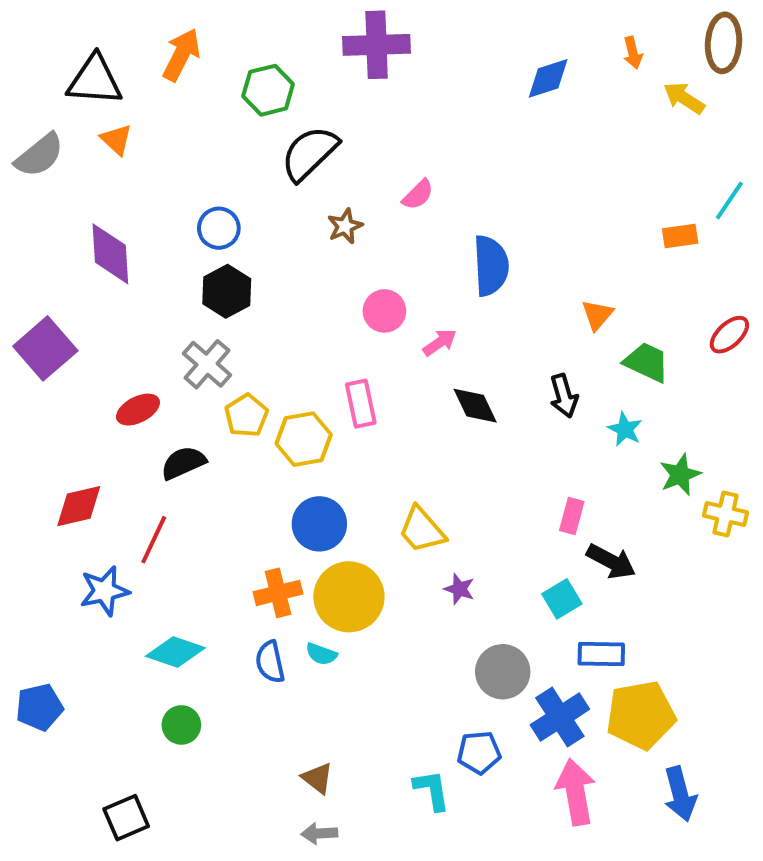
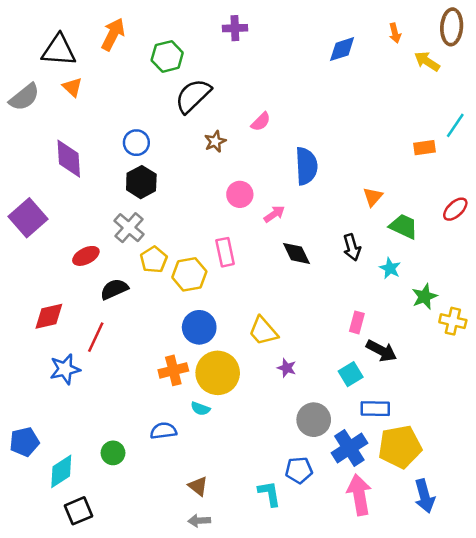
purple cross: (377, 45) -> (235, 28), size x0.6
cyan diamond: (175, 652) -> (61, 471), moved, turned -52
blue semicircle: (270, 662) -> (163, 431), moved, turned 95

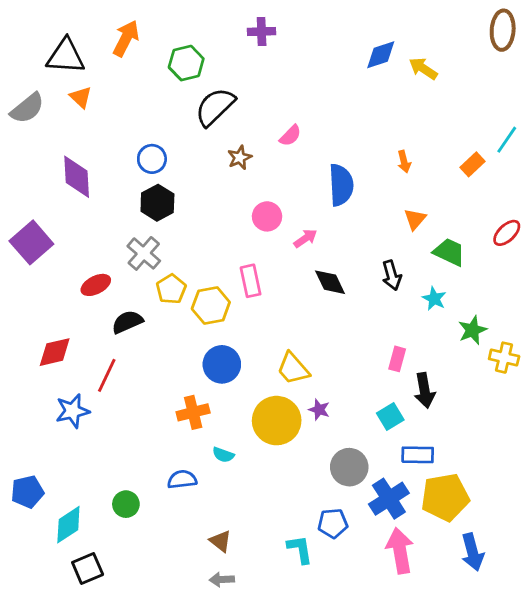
orange arrow: (395, 33) -> (404, 162), moved
yellow arrow: (427, 61) -> (423, 68), moved
orange rectangle: (425, 148) -> (473, 164), turned -35
black arrow: (381, 351) -> (425, 390), turned 52
yellow circle: (218, 373) -> (277, 421), moved

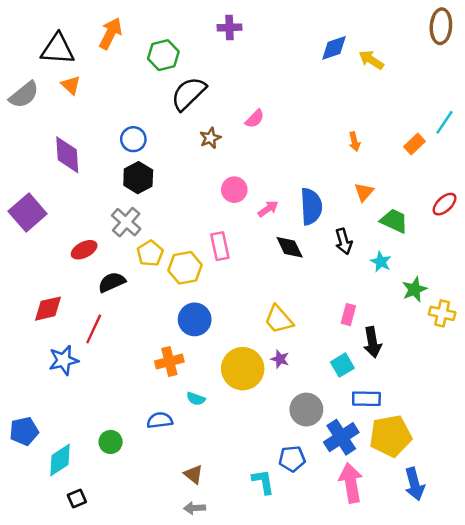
blue semicircle: (341, 185) -> (311, 206), moved
yellow trapezoid: (293, 369) -> (279, 319), moved
black square: (88, 569) -> (77, 498), size x0.7

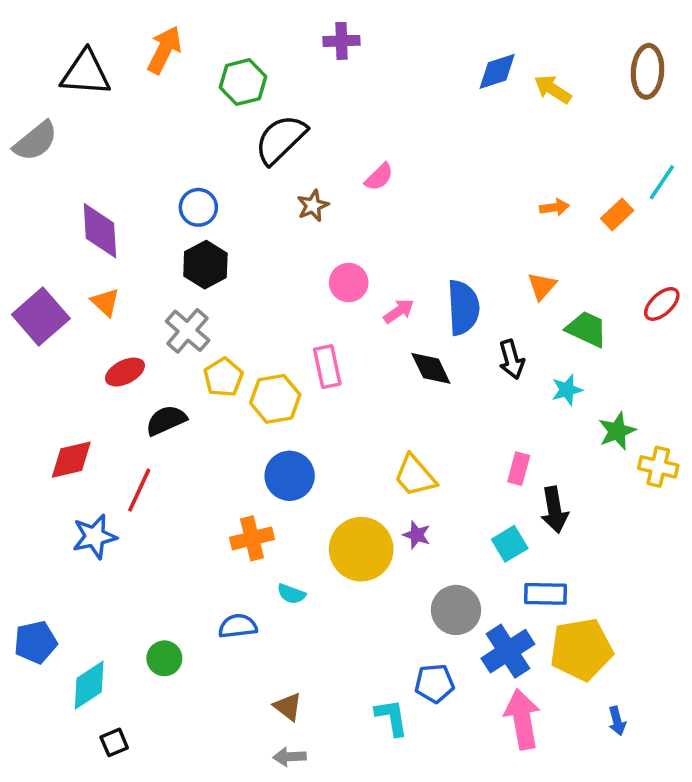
brown ellipse: (441, 26) -> (647, 71), moved
orange triangle: (71, 85) -> (105, 302), moved
orange arrow: (354, 142) -> (554, 207), moved, turned -84
cyan star: (381, 262) -> (567, 390), turned 30
blue arrow: (415, 484) -> (617, 721), size x0.6

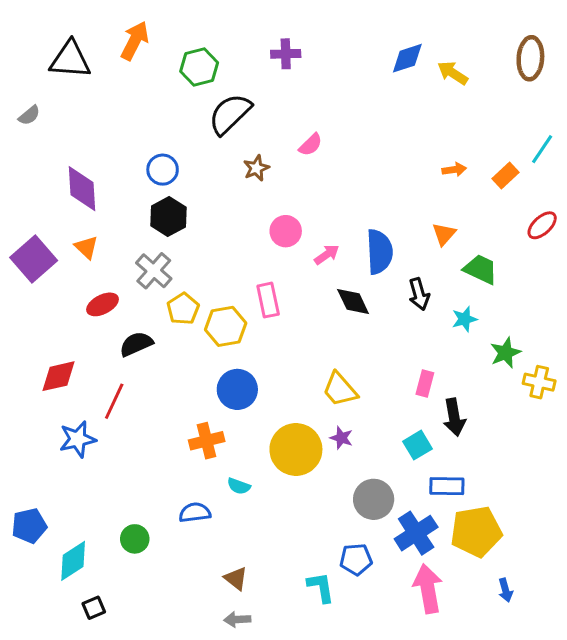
purple cross: (341, 41) -> (286, 54), moved
gray semicircle: (35, 141) -> (29, 115), size x0.6
red ellipse: (662, 304) -> (542, 225), moved

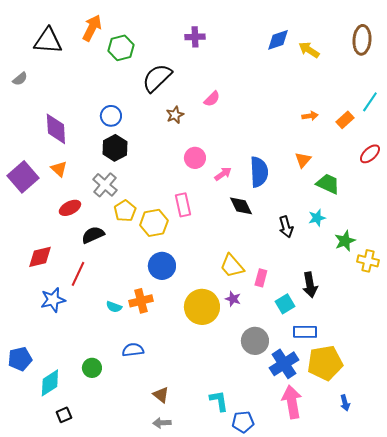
green hexagon: (199, 67) -> (121, 48), moved
black arrow: (419, 294) -> (286, 227), moved
pink rectangle: (425, 384) -> (261, 278), moved
cyan semicircle: (239, 486) -> (114, 307), moved
blue pentagon: (356, 559) -> (243, 422), moved

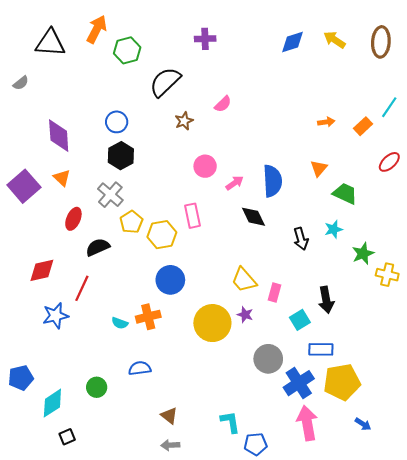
yellow arrow: (309, 50) -> (335, 40), moved
red ellipse: (70, 208) -> (73, 219), turned -40
blue arrow: (345, 403) -> (363, 424), turned -42

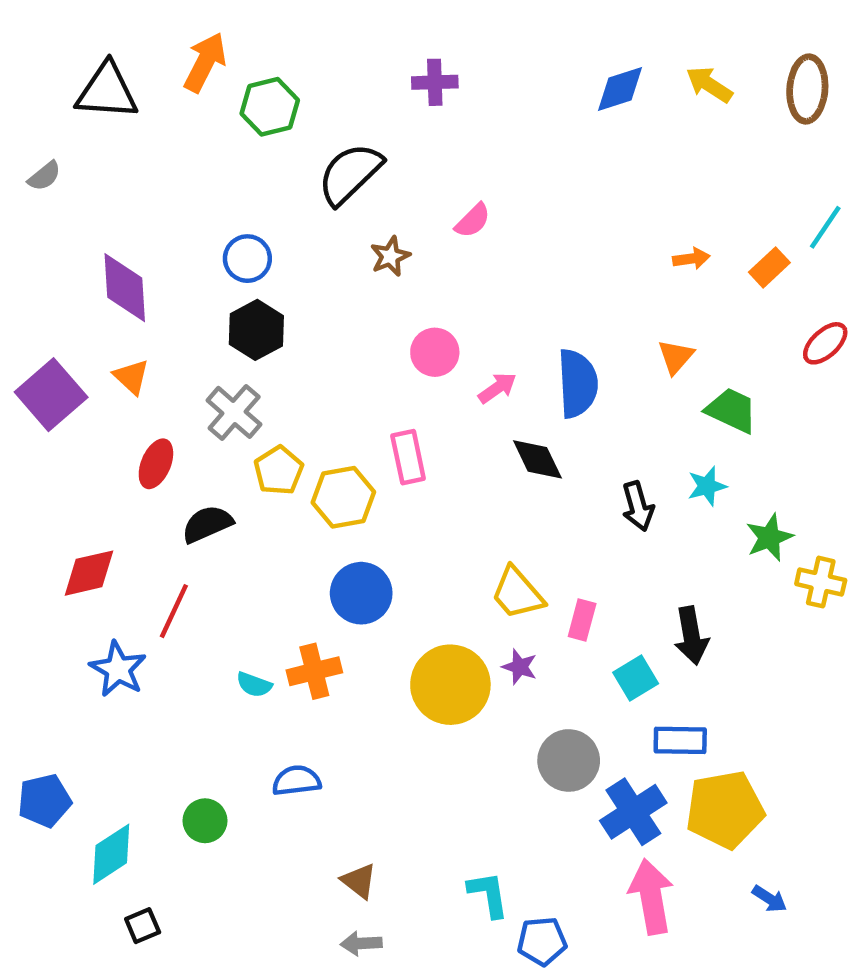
blue star: (56, 316) -> (118, 669), turned -30

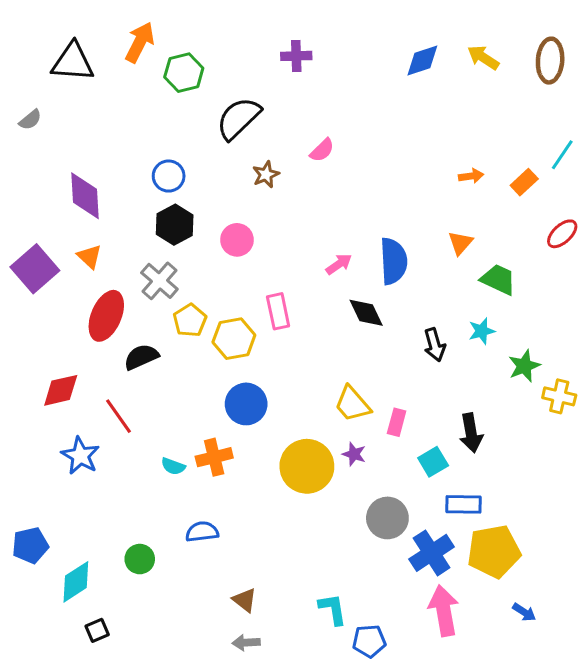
pink circle: (435, 352) -> (237, 240), moved
red ellipse: (156, 464) -> (106, 316), size x1.5
red line: (174, 611) -> (118, 416), turned -60

